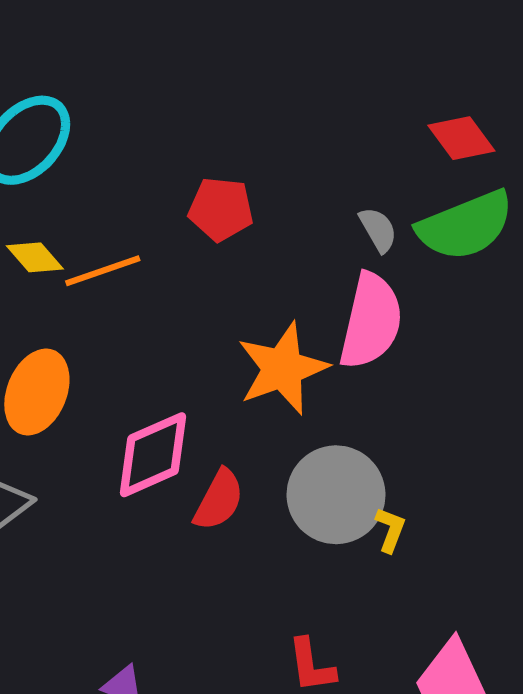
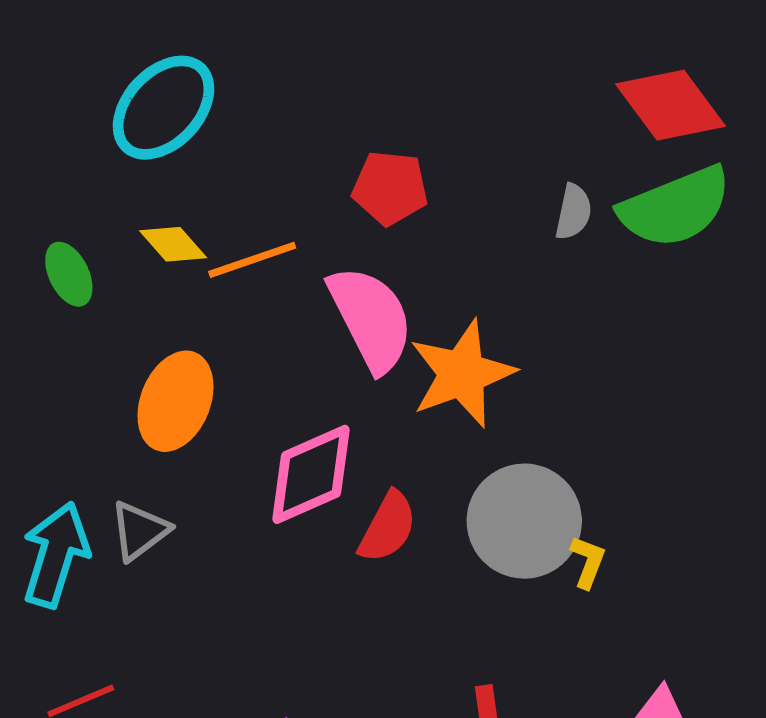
red diamond: (461, 138) -> (670, 105), size x1.4
gray semicircle: (378, 230) -> (573, 212), turned 42
pink semicircle: (371, 321) -> (371, 319), moved, turned -40

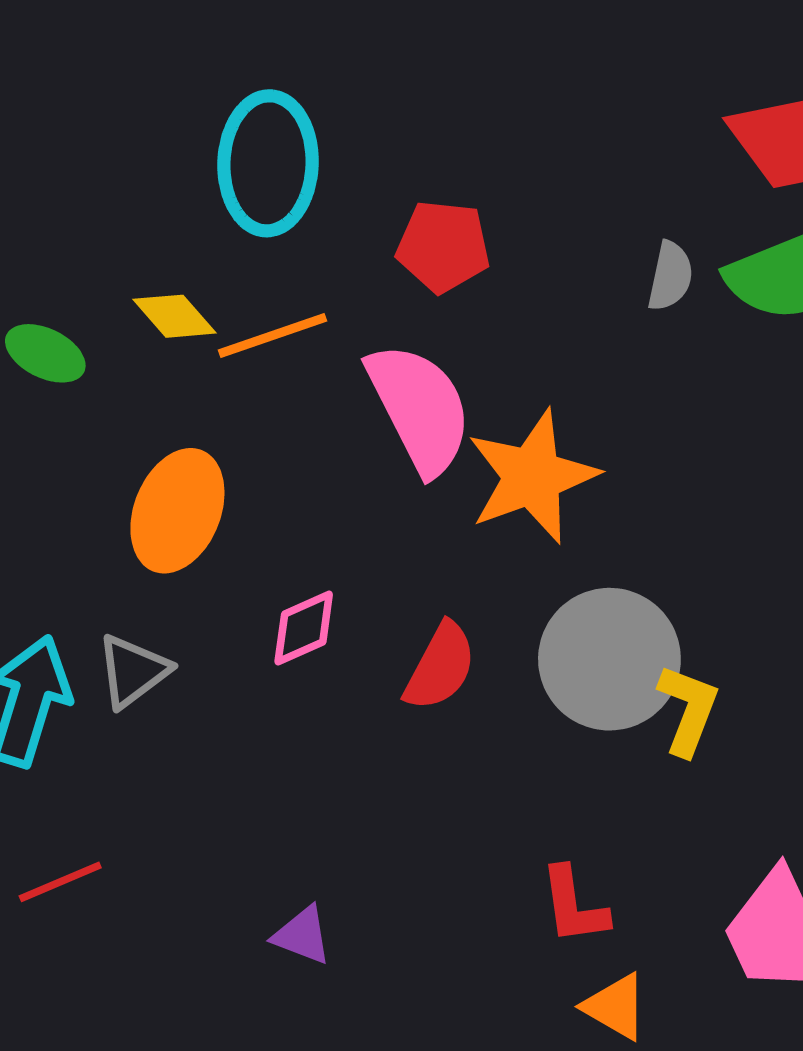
cyan ellipse: (164, 108) -> (268, 163), moved, turned -41
green ellipse: (69, 274) -> (45, 353), turned -38
pink diamond: (311, 474) -> (304, 628), moved, size x0.6
yellow L-shape: (588, 562) -> (688, 710), size x1.4

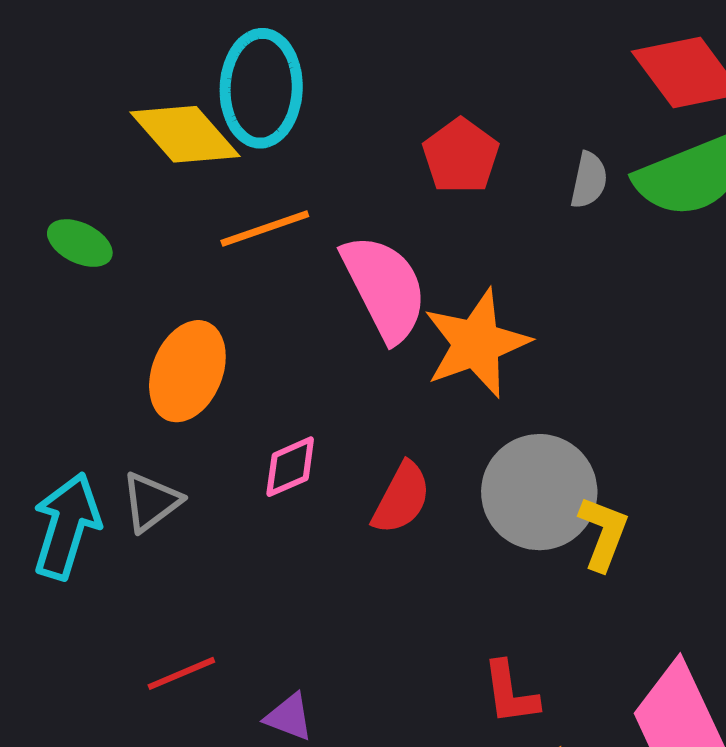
red pentagon: (443, 246) -> (461, 156), moved, turned 30
yellow diamond: (174, 316) -> (185, 134), moved, size x1.6
red line: (60, 882) -> (181, 673), moved

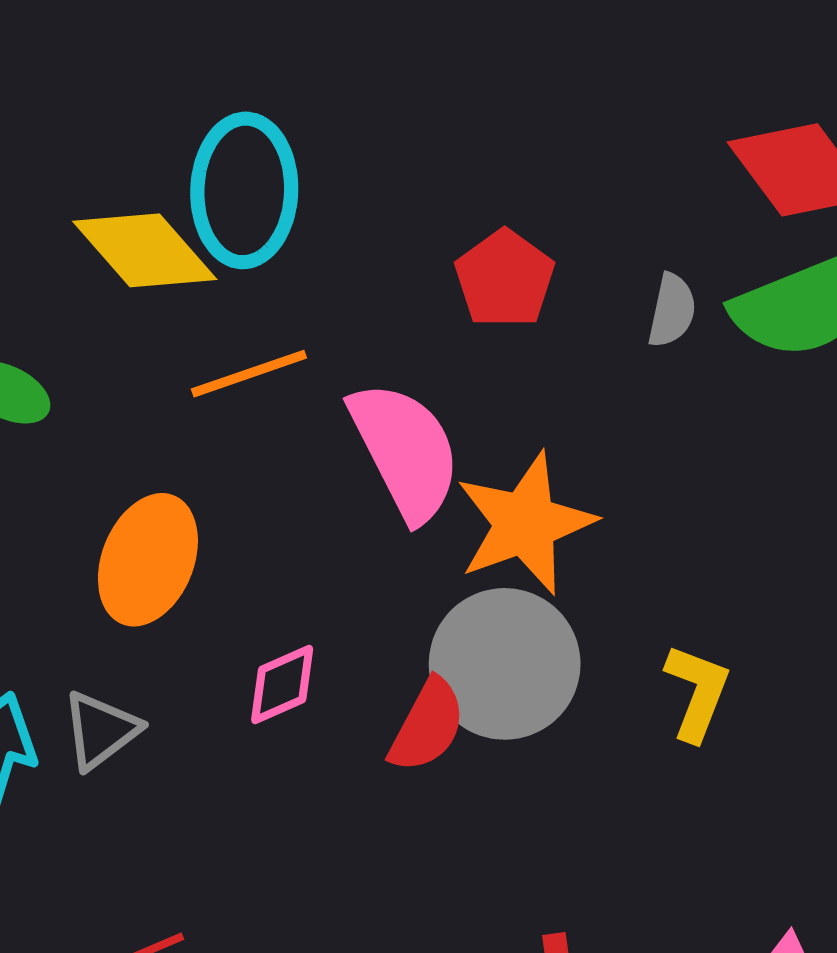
gray circle: (539, 492) -> (505, 664), moved
yellow L-shape: (603, 533) -> (697, 692), moved

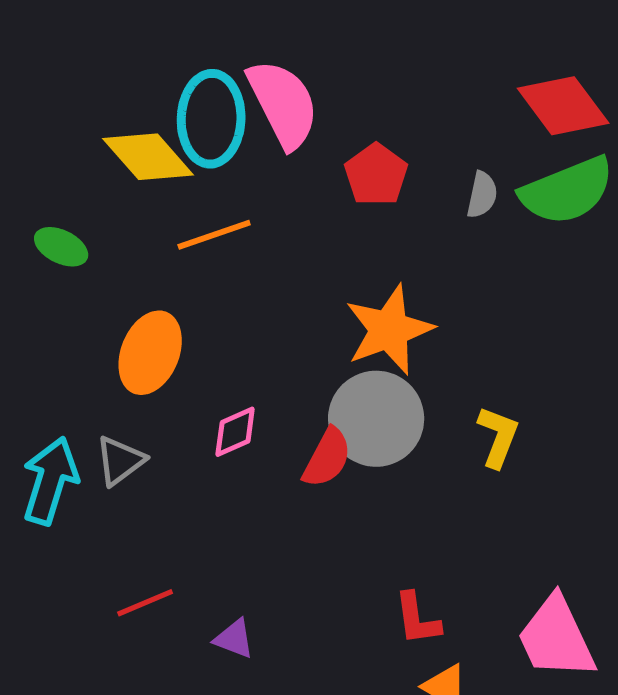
pink semicircle: (405, 451) -> (283, 104), moved

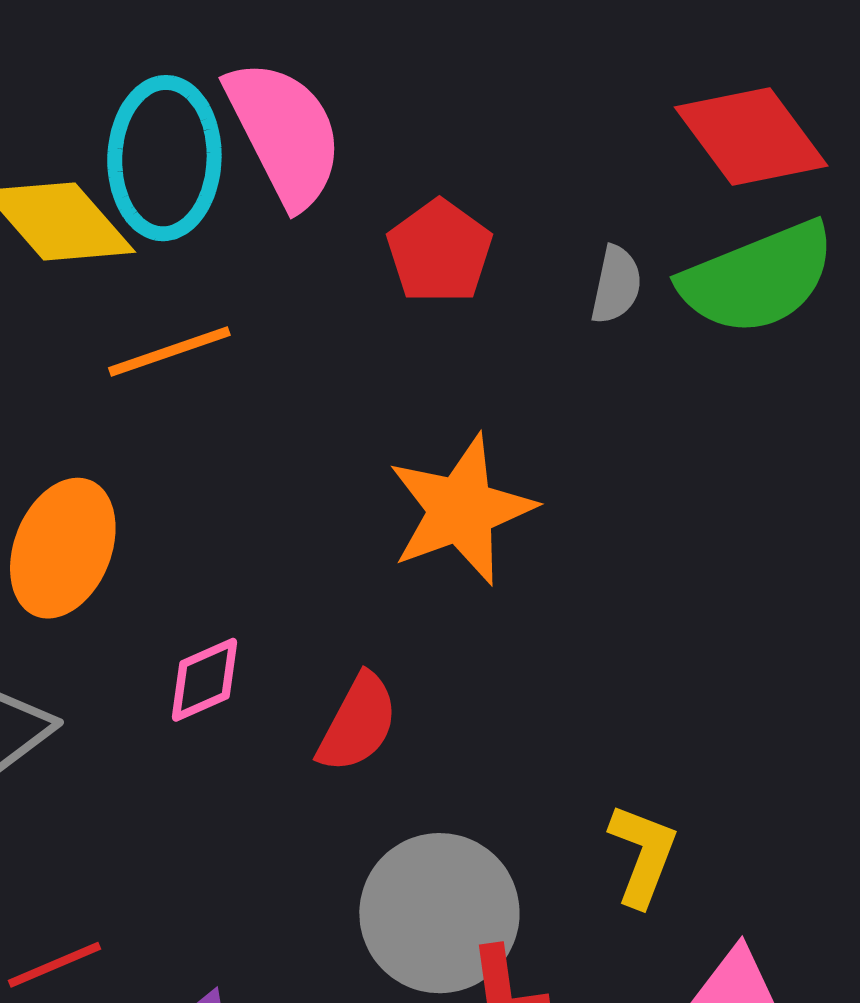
gray circle: (376, 419) -> (439, 913), moved
yellow L-shape: (498, 437) -> (643, 855), moved

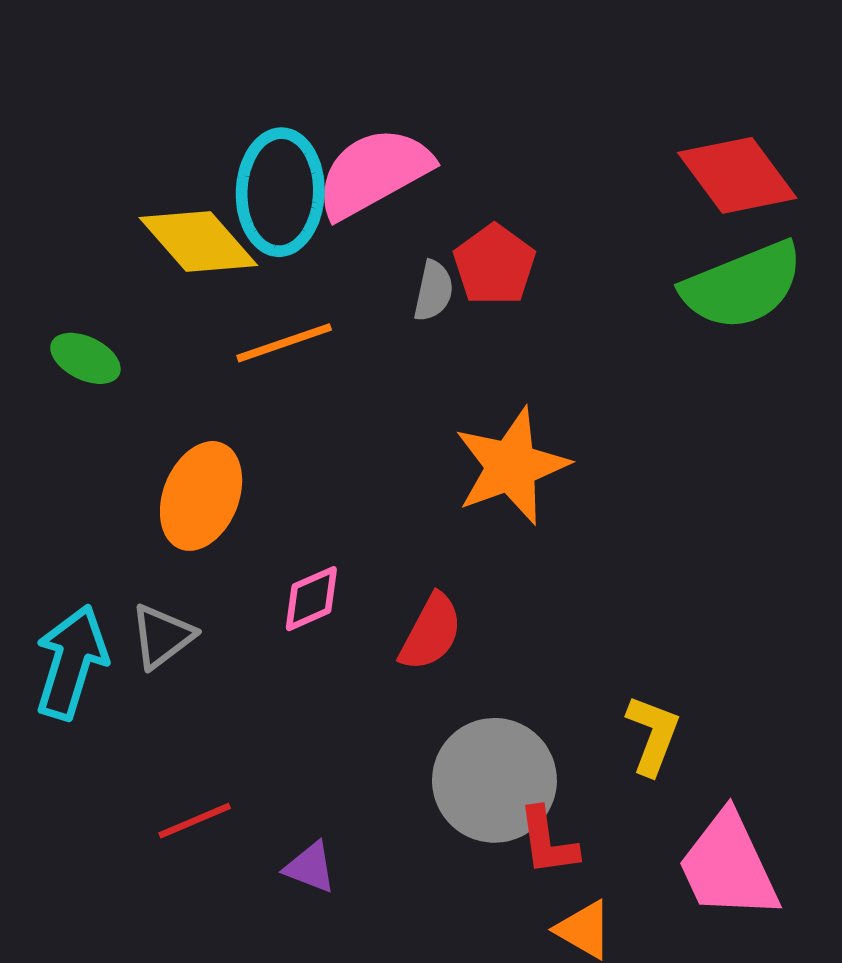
pink semicircle: (284, 133) -> (374, 173), turned -92
gray semicircle: (616, 285) -> (433, 291), moved

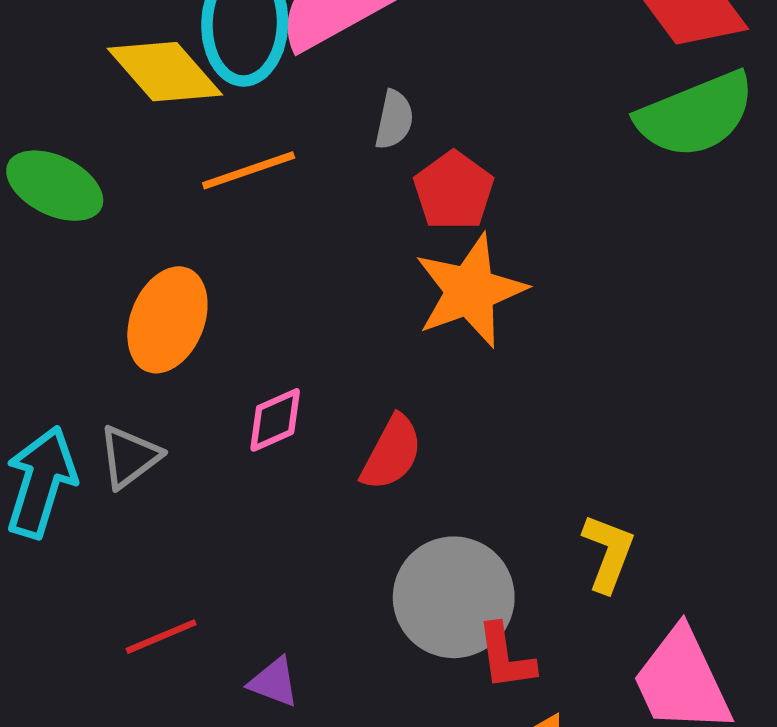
red pentagon: (494, 265) -> (454, 191), moved
green ellipse: (85, 358) -> (55, 186), size x1.4

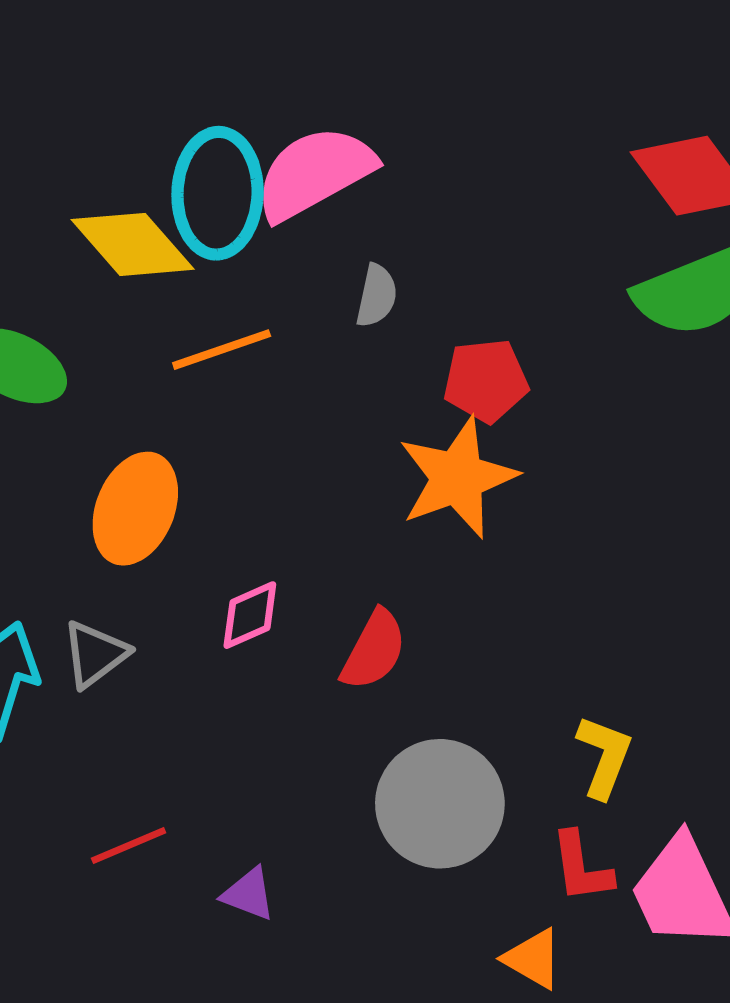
red pentagon: (454, 191) -> (486, 381), moved, turned 30
red L-shape: (506, 657) -> (581, 867), moved

